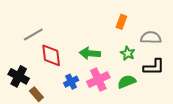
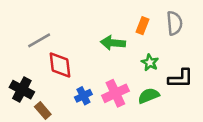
gray semicircle: (151, 38) -> (174, 23), moved, turned 84
green arrow: (90, 53) -> (113, 43), moved

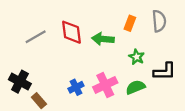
red diamond: (60, 65) -> (72, 32), moved

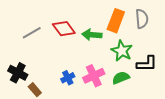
orange rectangle: (130, 23) -> (116, 21), size x1.6
red diamond: (72, 32) -> (64, 29), turned -30
green star: (137, 57) -> (122, 51), size x1.5

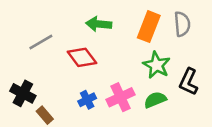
red diamond: (64, 29) -> (82, 57), moved
green arrow: (92, 35) -> (99, 24), moved
black L-shape: (147, 64) -> (189, 82), turned 115

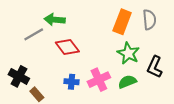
green arrow: (99, 24) -> (55, 20), moved
blue cross: (87, 100) -> (72, 82), turned 32

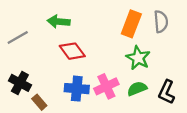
gray line: (34, 34) -> (18, 37), moved
black L-shape: (155, 67) -> (167, 92), moved
blue cross: (72, 82) -> (77, 89), size x1.5

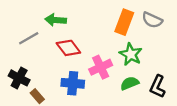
gray semicircle: (161, 22) -> (152, 20), turned 120
gray line: (18, 37) -> (29, 38), moved
pink cross: (106, 86) -> (101, 67), moved

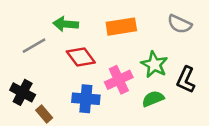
orange rectangle: (124, 22) -> (121, 27), moved, turned 60
black L-shape: (157, 87) -> (186, 80), moved

